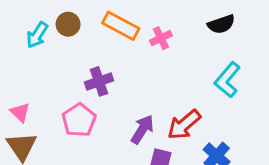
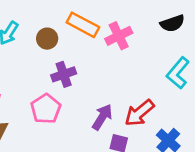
brown circle: (68, 24) -> (47, 39), moved
pink cross: (161, 38) -> (119, 36), size x1.4

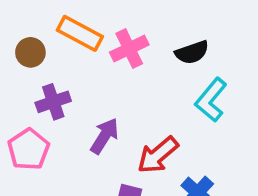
black semicircle: (172, 23) -> (192, 52), moved
purple arrow: (102, 117) -> (105, 136), moved

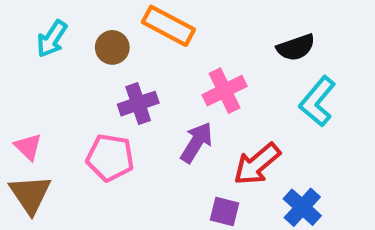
pink cross: (129, 49) -> (225, 91), moved
pink pentagon: (29, 149) -> (110, 158), turned -30

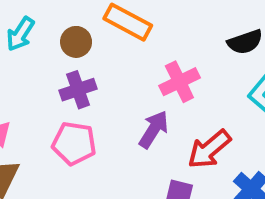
purple cross: (138, 104) -> (78, 90), moved

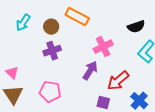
pink pentagon: (74, 143) -> (50, 92), moved

